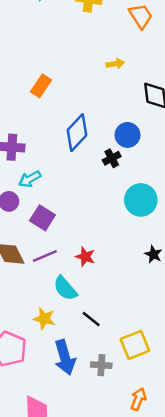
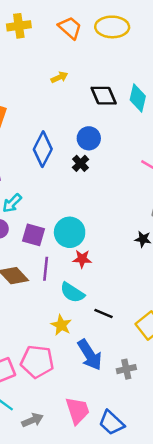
cyan circle: (141, 200) -> (70, 232), moved
purple line: (45, 256) -> (46, 269), turned -45
yellow star: (44, 319) -> (61, 325), turned 30
gray cross: (101, 365) -> (126, 369), moved

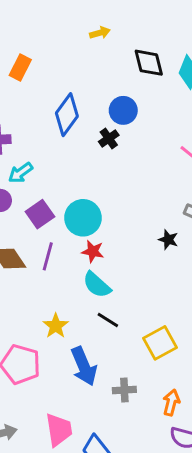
purple square: (34, 235) -> (40, 214), turned 30
cyan semicircle: (72, 293) -> (97, 285), moved

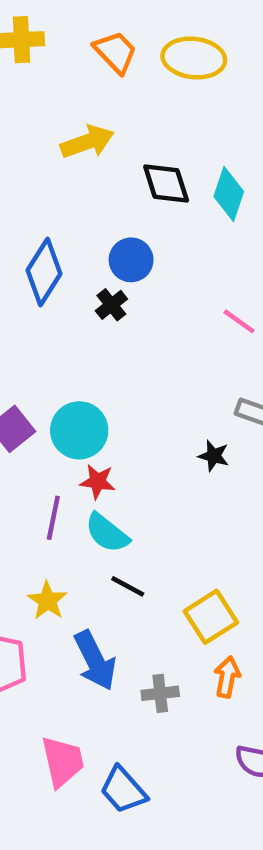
yellow arrow: (100, 33) -> (87, 142), size x1.6
purple line: (48, 256) -> (53, 518), moved
orange arrow: (171, 403) -> (227, 677), moved

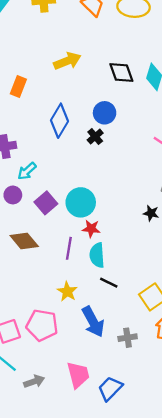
yellow arrow: (87, 142) -> (67, 61), moved
cyan semicircle: (107, 533) -> (97, 255), turned 50
blue trapezoid: (123, 790) -> (110, 388), turned 88

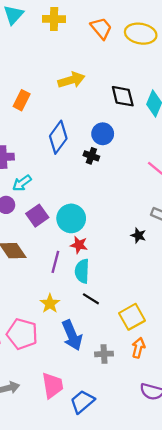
black cross: (95, 137) -> (91, 156), turned -35

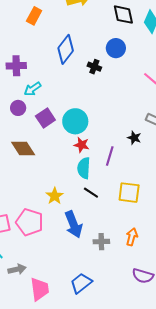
blue circle: (103, 134) -> (116, 48), moved
purple line: (55, 262) -> (110, 156), moved
yellow square: (132, 317) -> (129, 193), moved, turned 35
pink trapezoid: (52, 385) -> (40, 289), moved

